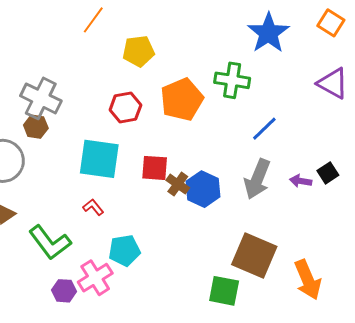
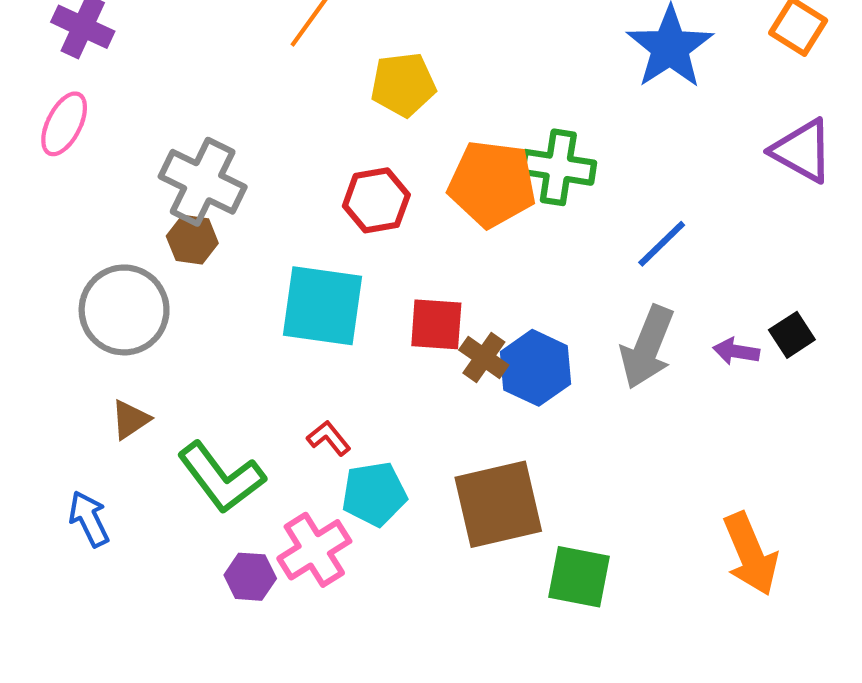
green cross: (232, 80) -> (558, 167), moved
orange pentagon: (182, 99) -> (492, 184), turned 30
red L-shape: (93, 207) -> (329, 438), moved
brown square: (254, 256) -> (498, 504), moved, turned -36

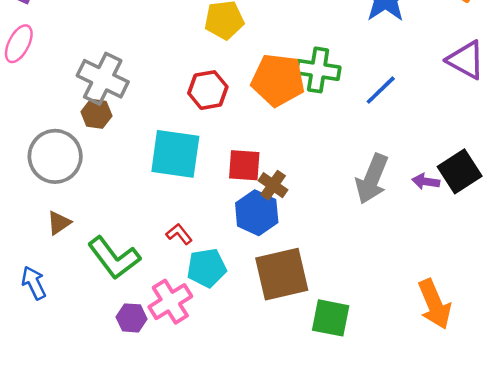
blue line: (662, 244) -> (381, 90), moved
black square: (792, 335) -> (460, 171), size x1.6
blue hexagon: (536, 368) -> (257, 213), moved

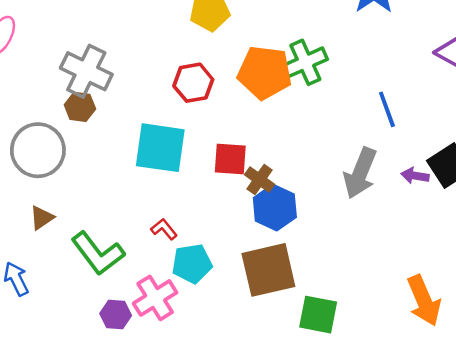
green cross: (318, 70) -> (305, 62), turned -33
blue line: (381, 90) -> (387, 109), moved, turned -66
blue hexagon: (257, 213) -> (275, 208), moved

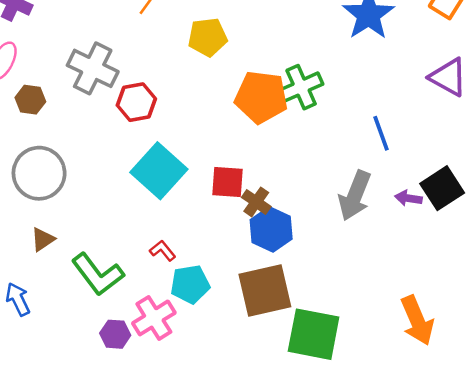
gray cross: (86, 71) -> (93, 68), moved
red hexagon: (193, 83) -> (136, 102), moved
brown hexagon: (80, 107) -> (30, 100), moved
cyan square: (160, 148) -> (159, 171), turned 34
green square: (318, 315) -> (314, 334), size x1.4

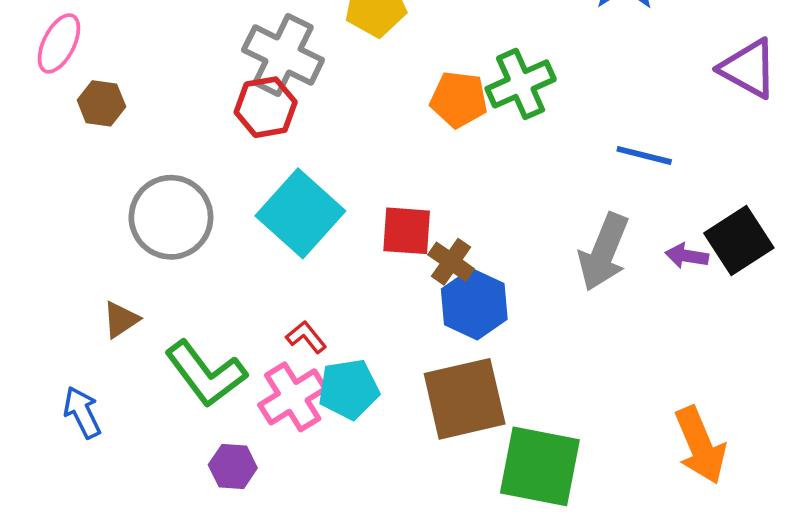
gray cross: (93, 68) -> (283, 55), moved
orange pentagon: (261, 97) -> (459, 99), size x0.7
blue line: (381, 133) -> (644, 155), turned -56
gray circle: (39, 173) -> (171, 217), moved
pink cross: (154, 318) -> (293, 397), moved

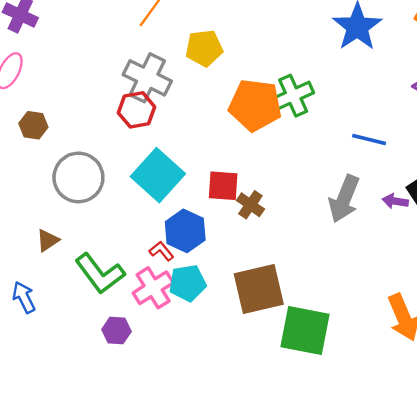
orange pentagon: (459, 99) -> (255, 105), size x1.5
brown hexagon: (101, 103) -> (33, 125), moved
blue hexagon: (474, 304) -> (185, 231), moved

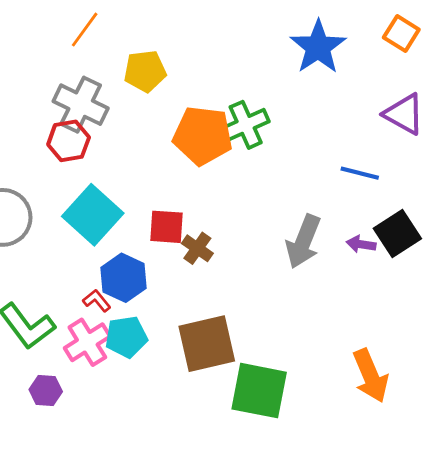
blue line: (369, 139) -> (360, 173), moved

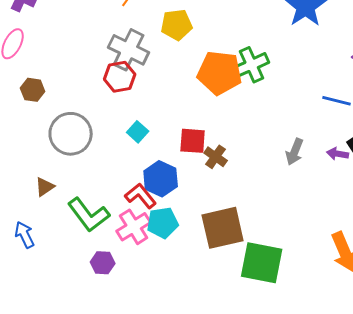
cyan square: (93, 215) -> (138, 132), size x0.5
gray arrow: (303, 242) -> (295, 152), size x0.7
red L-shape: (97, 301) -> (141, 196), size x1.5

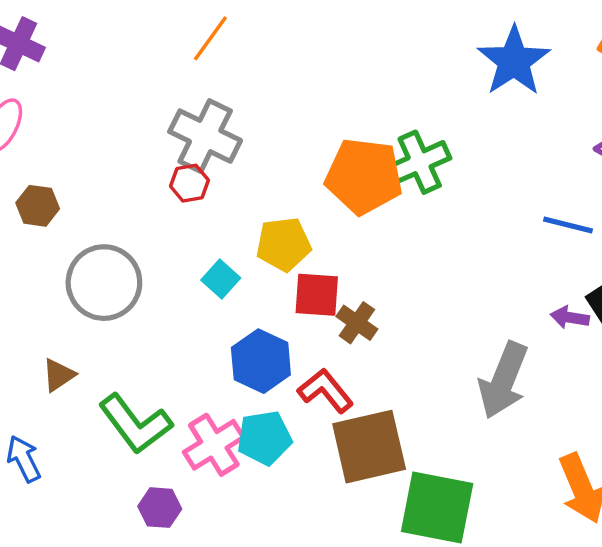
yellow pentagon: (177, 25) -> (284, 244), moved
red hexagon: (120, 77) -> (189, 183), size x0.7
gray arrow: (295, 152) -> (503, 380), moved, size x1.6
red L-shape: (141, 196) -> (325, 391), moved

